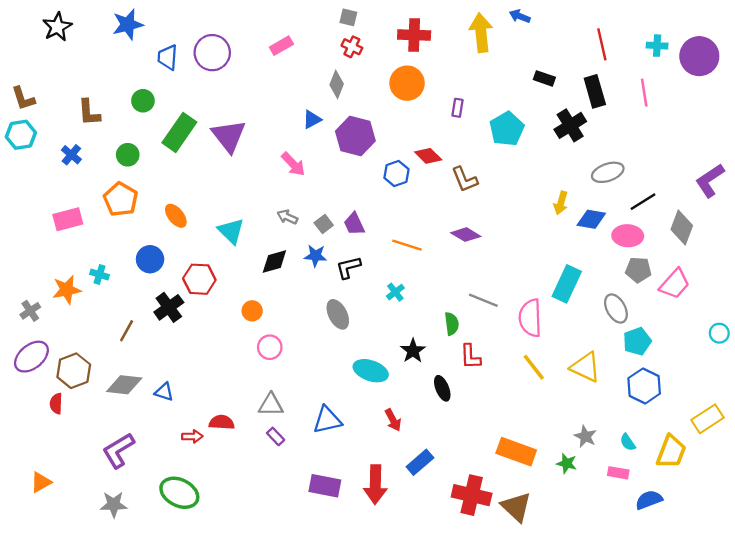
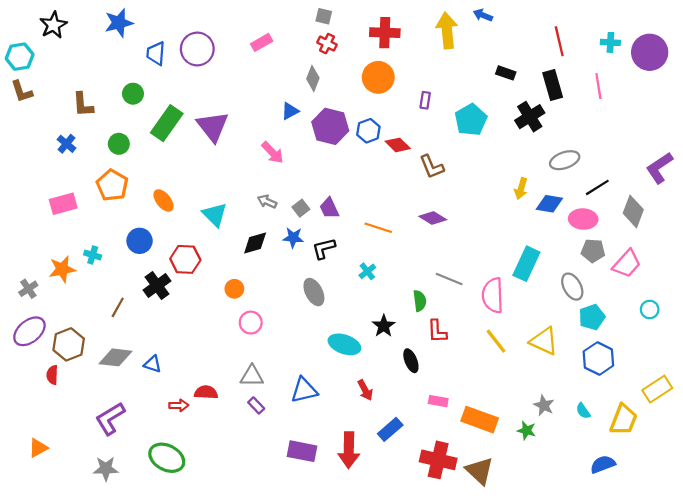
cyan hexagon: (21, 135) -> (20, 57), moved
blue hexagon: (396, 174) -> (368, 131), moved
cyan circle: (719, 333) -> (650, 309), moved
pink rectangle: (618, 473) -> (438, 401), moved

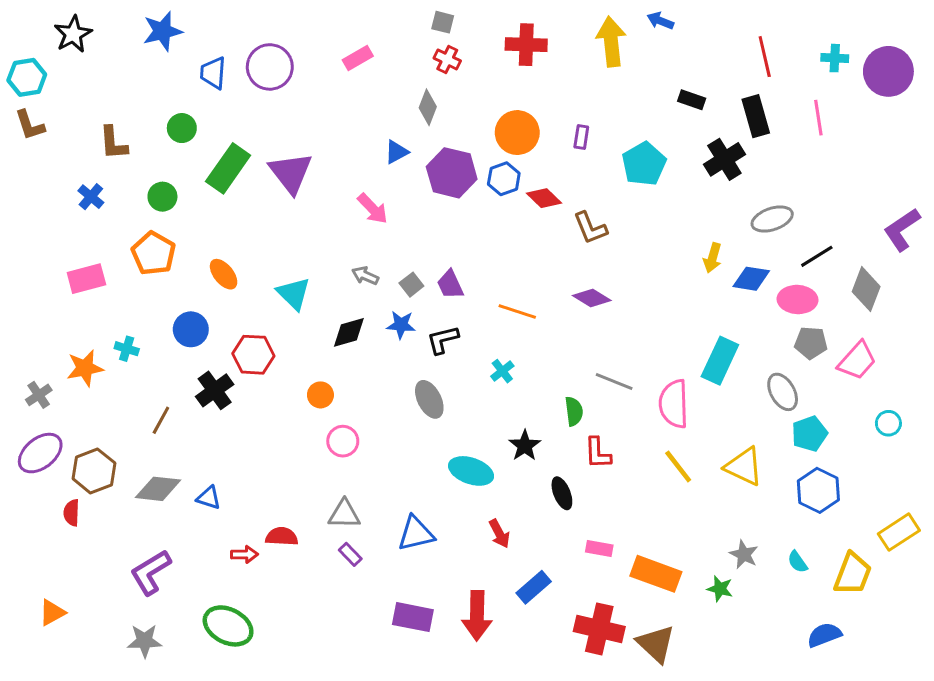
orange circle: (378, 77) -> (517, 133), moved

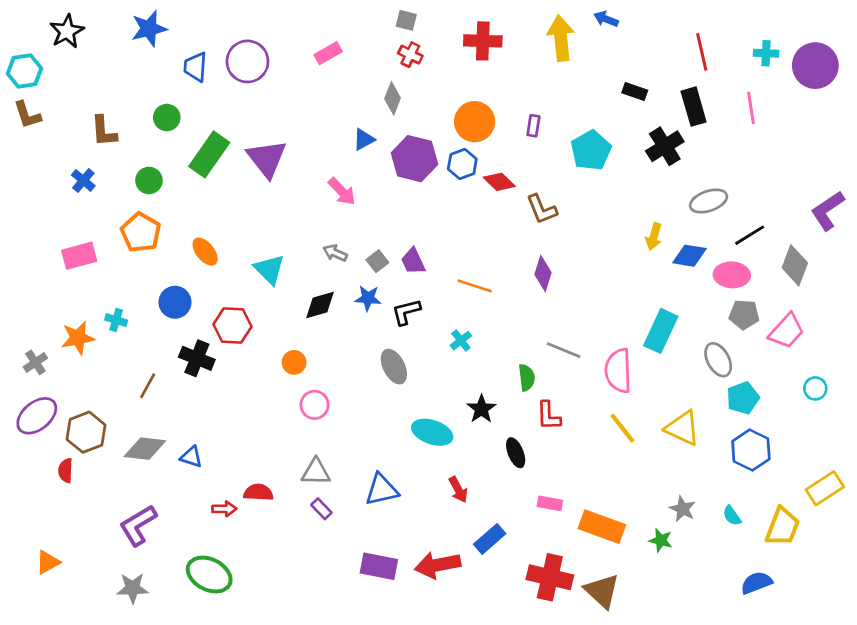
purple diamond: (592, 298) -> (543, 274), turned 76
black cross: (215, 390) -> (197, 358), turned -32
red arrow: (477, 616) -> (438, 565), turned 78

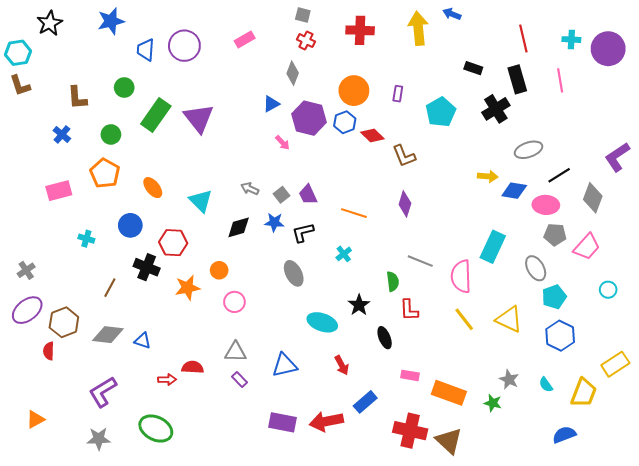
pink arrow: (342, 191) -> (282, 143), moved, size x0.7
yellow arrow: (654, 237) -> (488, 176), turned -102
orange star: (78, 338) -> (187, 288), moved

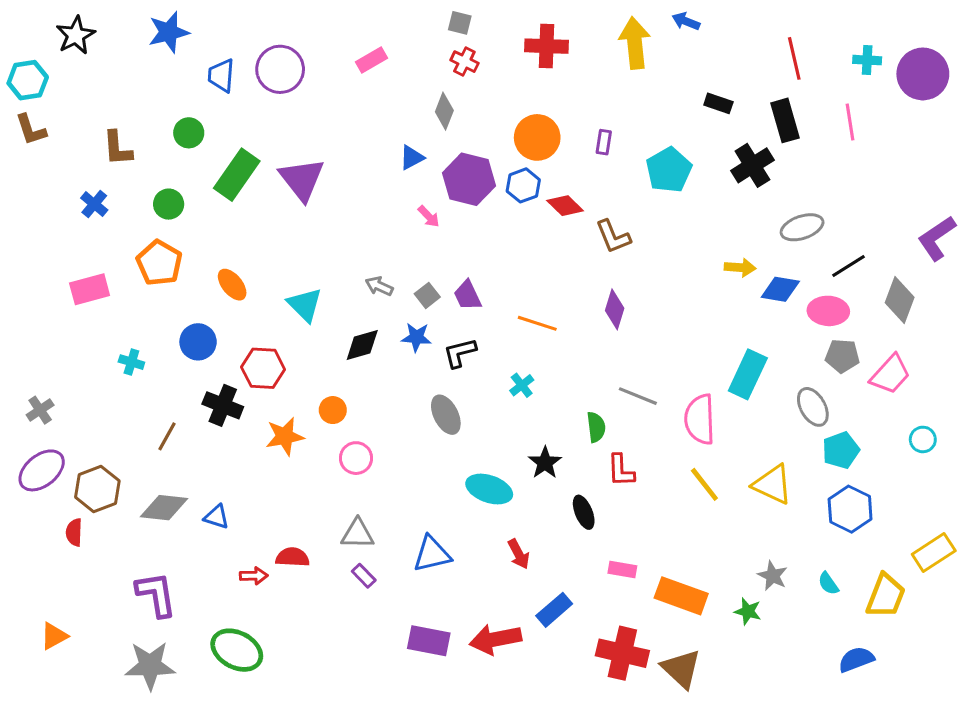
purple L-shape: (103, 392) -> (156, 594), turned 112
gray star: (99, 439) -> (150, 666), size x1.4

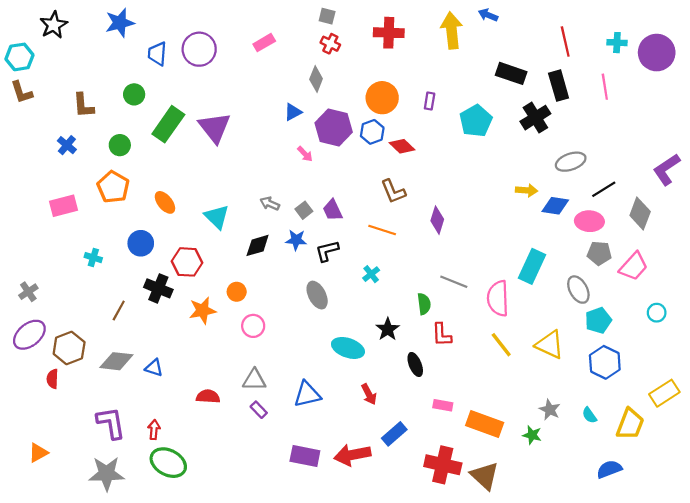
black rectangle: (718, 103) -> (511, 73), size x1.5
brown L-shape: (613, 237) -> (393, 191), moved
red arrow: (254, 576) -> (154, 430), moved, turned -84

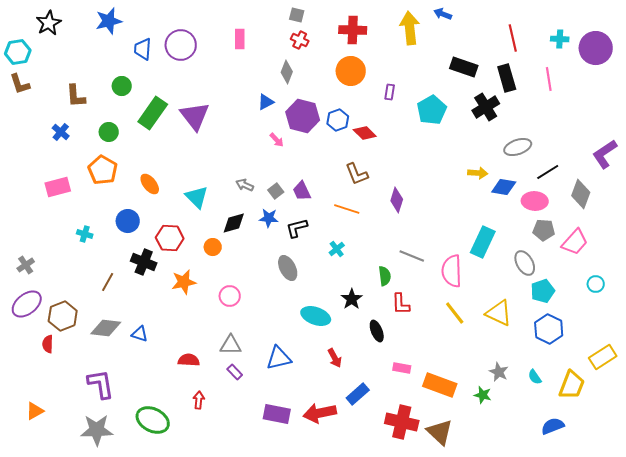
pink rectangle: (264, 43) -> (240, 39), turned -60
orange circle: (382, 98) -> (351, 71), moved
orange circle: (237, 292) -> (213, 247), moved
red arrow: (154, 430) -> (199, 400), moved

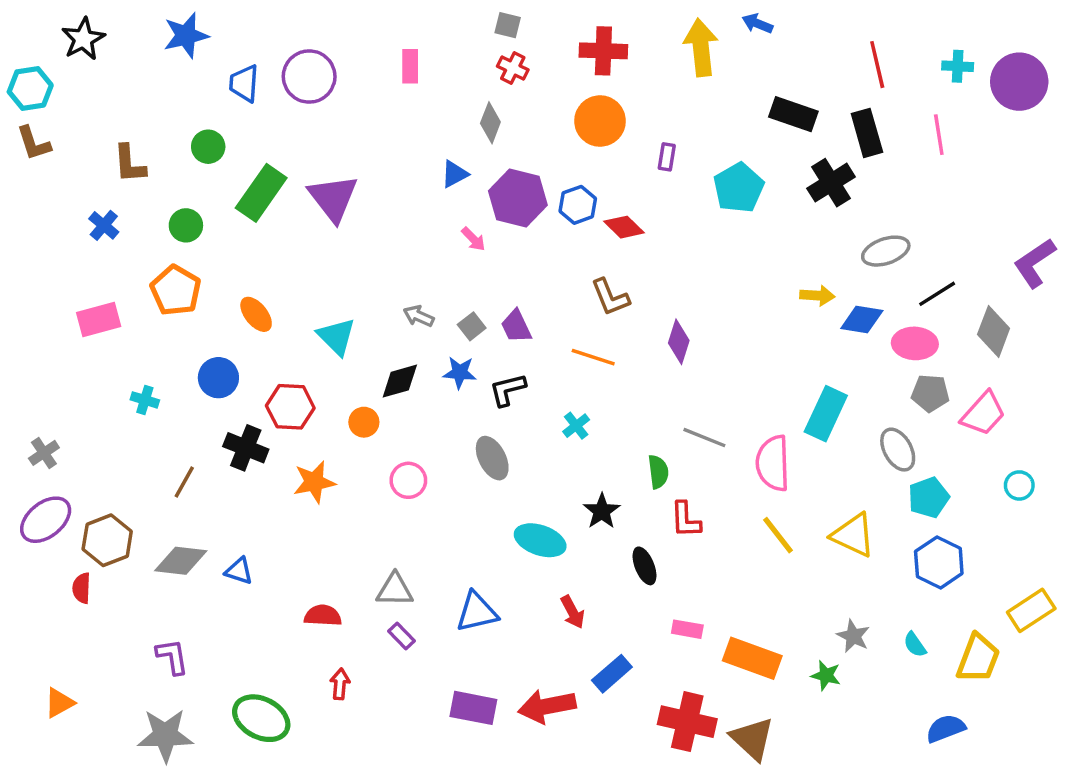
pink circle: (230, 296) -> (408, 480), moved
purple L-shape: (101, 384) -> (172, 657), size x0.7

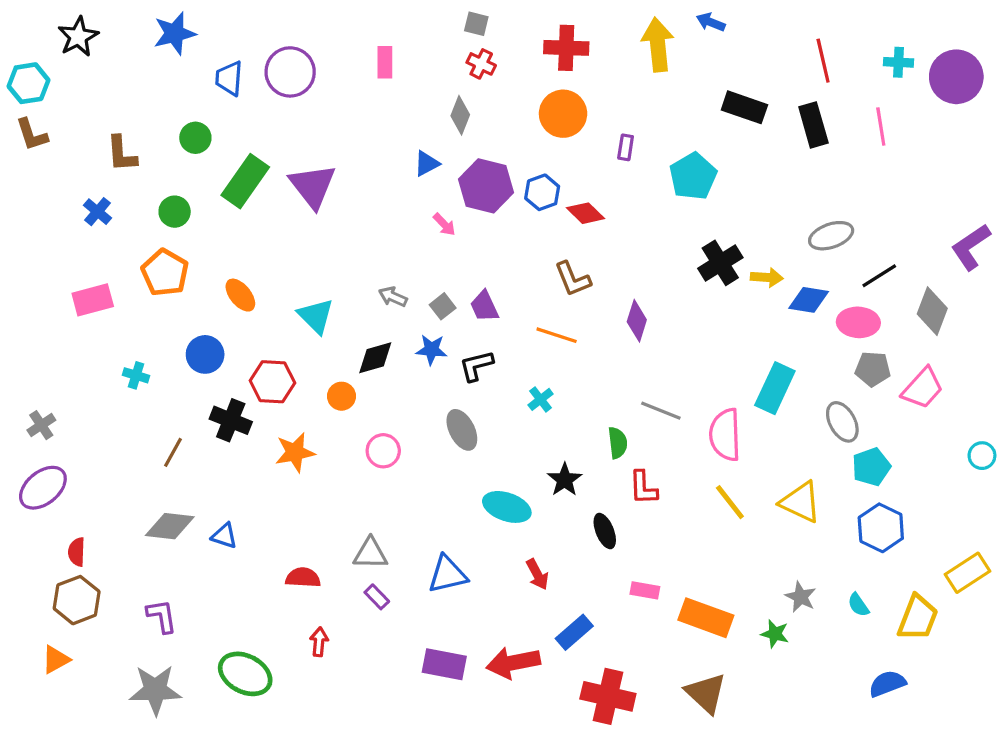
black cross: (831, 183) -> (720, 263), moved
cyan circle: (1019, 485) -> (982, 456), moved
brown hexagon: (107, 540) -> (77, 600), moved
red cross: (687, 722) -> (608, 696), moved

